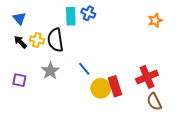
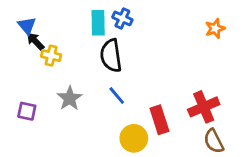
black semicircle: (55, 40) -> (111, 56), moved
black arrow: (20, 42) -> (35, 41), moved
yellow circle: (101, 88) -> (134, 138), moved

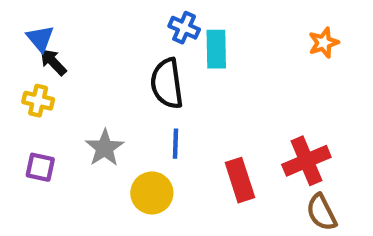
cyan rectangle: (98, 23) -> (216, 49), moved
yellow cross: (51, 56) -> (38, 101), moved
blue line: (117, 96) -> (175, 144), turned 42
yellow circle: (134, 138) -> (152, 193), moved

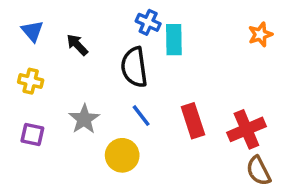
black arrow: (53, 62) -> (77, 45), moved
blue line: (175, 144) -> (141, 116), turned -40
red rectangle: (240, 180) -> (193, 121), moved

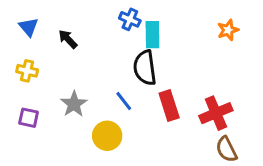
black semicircle: (134, 67) -> (145, 68), moved

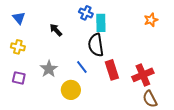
black arrow: (68, 39) -> (56, 30), moved

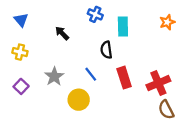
cyan rectangle: (101, 23) -> (123, 27), moved
black semicircle: (96, 45) -> (106, 50), size x0.7
purple square: (19, 78) -> (21, 86), turned 32

